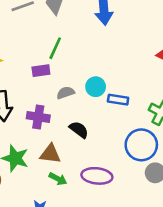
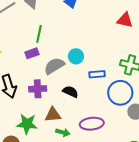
gray semicircle: (66, 93) -> (54, 66), size x1.5
blue rectangle: (118, 100) -> (97, 74), moved

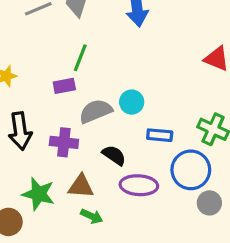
purple ellipse: (92, 124) -> (139, 185), moved

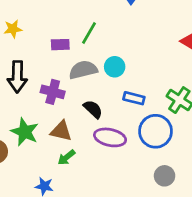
green line: (80, 58) -> (89, 33), moved
gray circle: (209, 203) -> (165, 176), moved
green arrow: (92, 216) -> (66, 157), turned 108

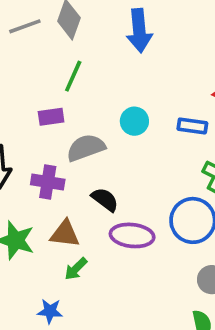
green line: (89, 33) -> (73, 76), moved
cyan circle: (115, 67) -> (134, 121), moved
blue rectangle: (134, 98) -> (192, 126), moved

